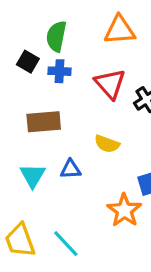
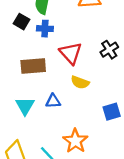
red triangle: (110, 84) -> (71, 53), moved
orange star: (124, 210) -> (75, 141), moved

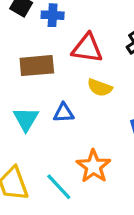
red triangle: (71, 53) -> (87, 48), turned -40

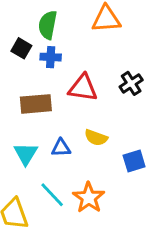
yellow semicircle: (100, 88) -> (96, 138), moved
cyan line: (59, 187) -> (52, 195), moved

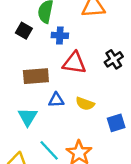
blue cross: (51, 57) -> (60, 35), moved
blue triangle: (61, 148) -> (56, 100), moved

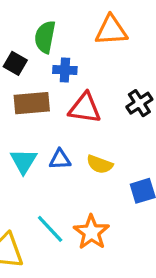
brown rectangle: (36, 76) -> (32, 103), moved
cyan triangle: (28, 117) -> (24, 161), moved

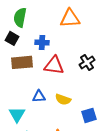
green semicircle: (45, 37) -> (20, 17), moved
cyan triangle: (24, 161) -> (17, 114), moved

